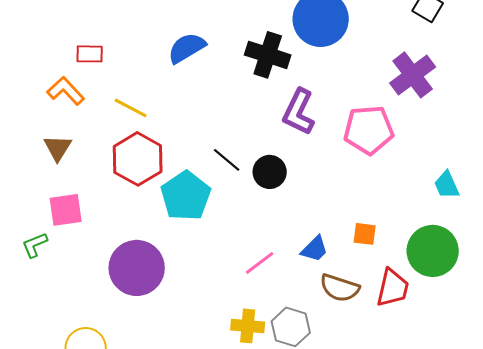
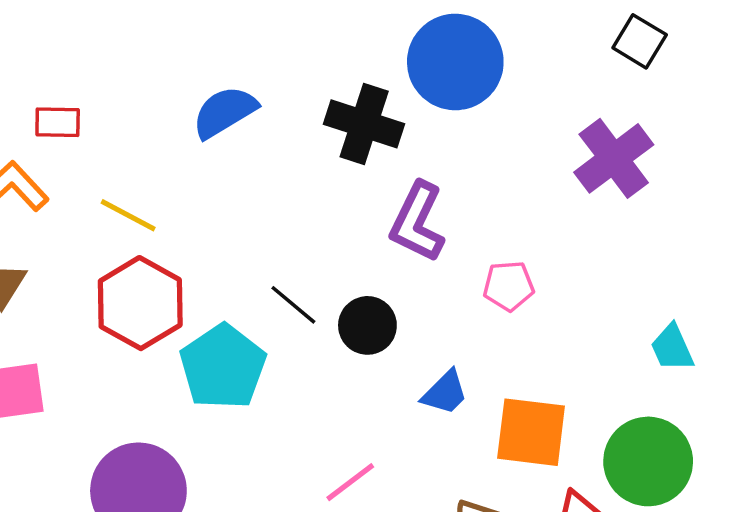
pink pentagon: (369, 130) -> (509, 286), moved, size x0.6
orange square: (365, 234) -> (531, 432), size x1.8
blue trapezoid: (315, 249) -> (445, 393), moved

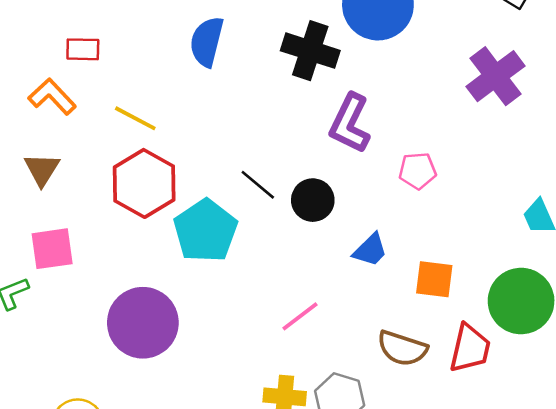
blue semicircle: (225, 112) -> (207, 42), turned -45
orange square: (531, 432) -> (434, 279), size x0.7

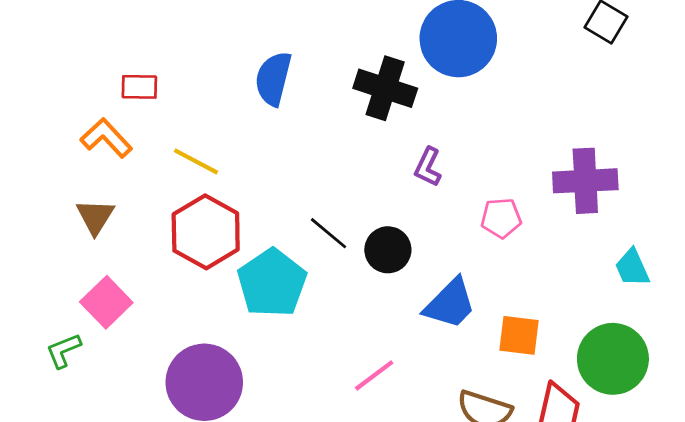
purple cross: (495, 76) -> (585, 181), moved, turned 34
purple L-shape: (350, 123) -> (428, 167), size x0.6
pink square: (52, 249) -> (106, 302), turned -36
blue trapezoid: (370, 250) -> (450, 304), size x1.4

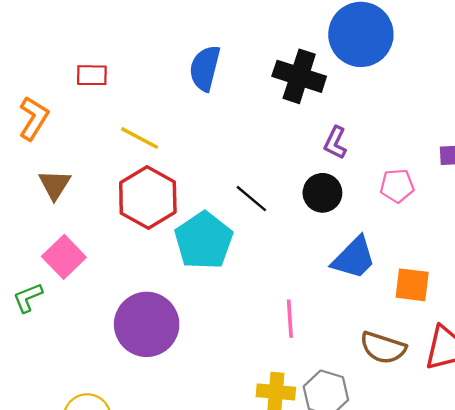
orange L-shape: (106, 138) -> (34, 118), moved, turned 75
black circle: (388, 250) -> (322, 193), moved
pink line: (374, 375) -> (290, 319), turned -57

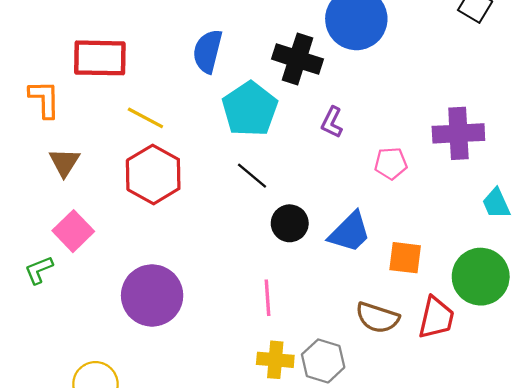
red rectangle: (92, 75) -> (100, 58), size x1.8
orange L-shape: (34, 118) -> (44, 99), turned -33
black circle: (322, 193) -> (290, 223), moved
cyan pentagon: (204, 241) -> (250, 109), moved
pink line: (290, 319) -> (268, 298), moved

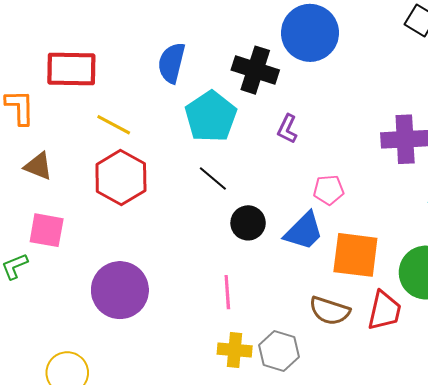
brown triangle: (64, 162) -> (38, 166), turned -40
pink pentagon: (391, 163) -> (329, 190), moved
pink square: (73, 231) -> (47, 230), turned -36
orange square: (405, 258) -> (355, 255), size x1.5

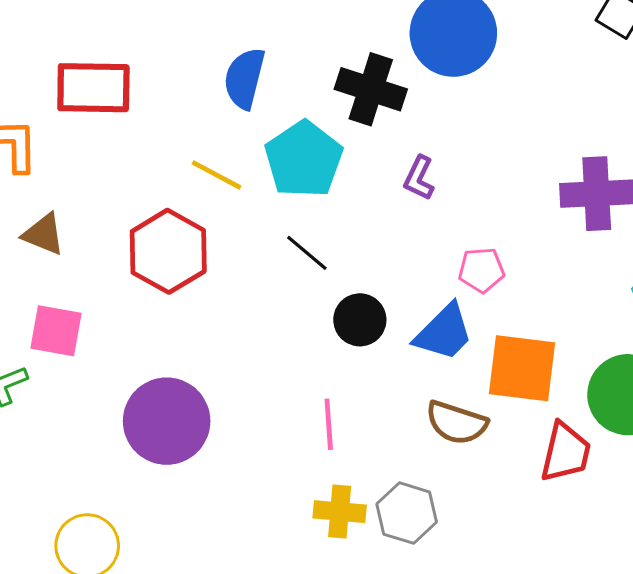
yellow line: (114, 125) -> (216, 175), moved
brown semicircle: (330, 311) -> (456, 423), moved

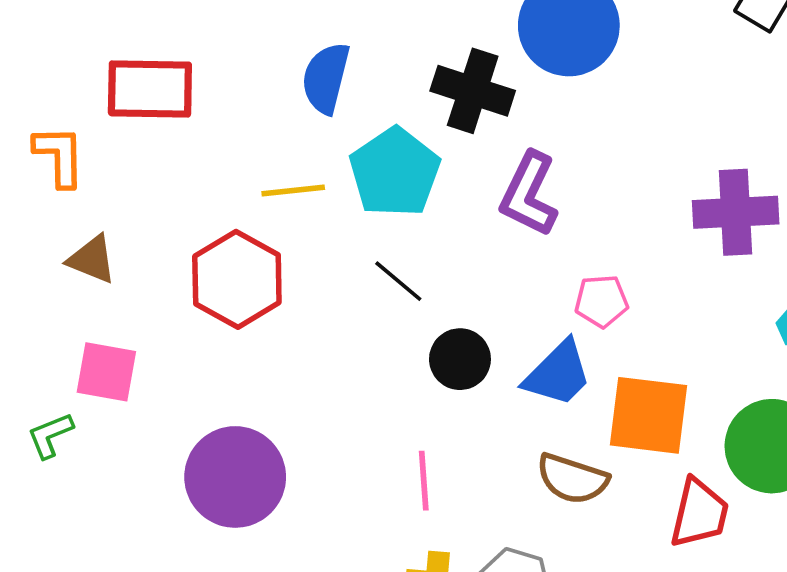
yellow line: (216, 175) -> (293, 190), turned -34
purple L-shape: (419, 178) -> (529, 194), size x1.6

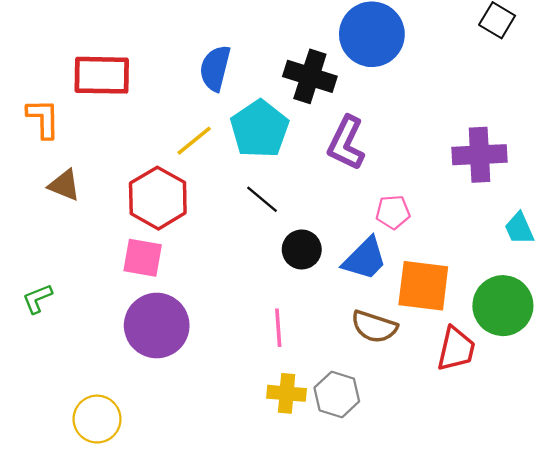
yellow line: (293, 190) -> (194, 141), turned -33
pink square: (106, 372) -> (143, 258), moved

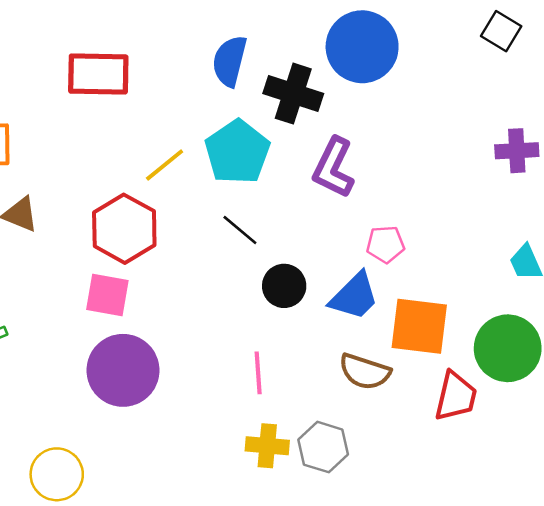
blue semicircle: (215, 68) -> (230, 61), moved
red rectangle: (102, 75) -> (98, 74), moved
purple cross: (480, 155) -> (517, 151), moved, size x0.7

